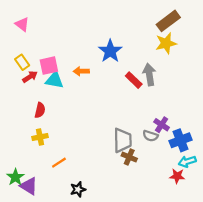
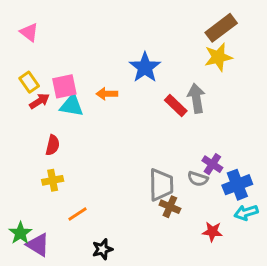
red star: (177, 176) -> (212, 232), moved

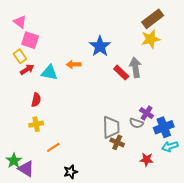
pink square: (64, 86) -> (30, 40), moved, turned 30

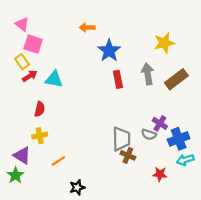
brown rectangle: (153, 19) -> (176, 79), moved
orange arrow: (74, 64) -> (87, 28), moved
red rectangle: (121, 73) -> (118, 79), moved, turned 35
purple triangle: (26, 169) -> (22, 155), moved

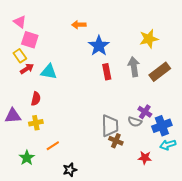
purple triangle: (22, 155) -> (13, 116), moved, turned -36
green star: (15, 175) -> (27, 158), moved

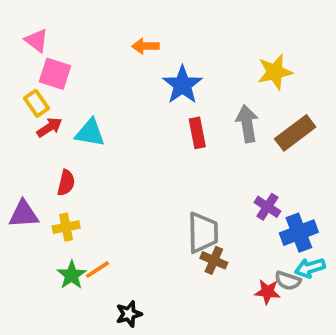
gray semicircle: (135, 122) -> (288, 281), moved
green star: (27, 158) -> (72, 275), moved

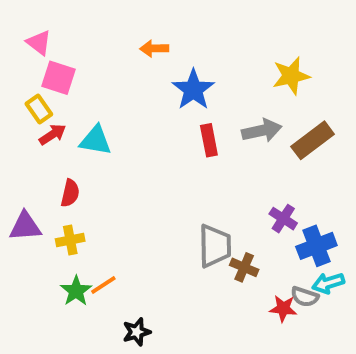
gray arrow: (247, 124) -> (262, 131), turned 87
brown cross: (214, 260) -> (244, 267), moved

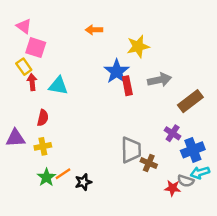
yellow star: (291, 76) -> (138, 46), moved
blue star: (193, 90) -> (117, 71), moved
red arrow: (53, 134) -> (32, 82), turned -63
brown rectangle: (313, 140) -> (190, 101), moved
black star: (137, 332) -> (83, 182), moved

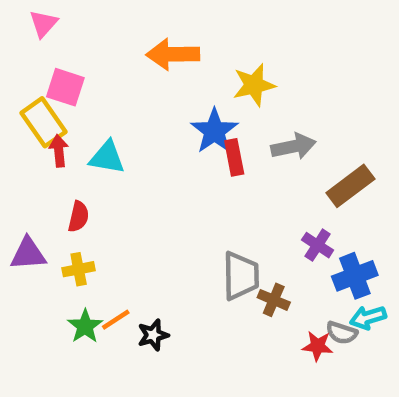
pink triangle: (24, 26) -> (43, 24), moved, turned 35
orange arrow: (94, 30) -> (173, 54), size x1.6
yellow rectangle: (24, 67) -> (43, 122), size x1.5

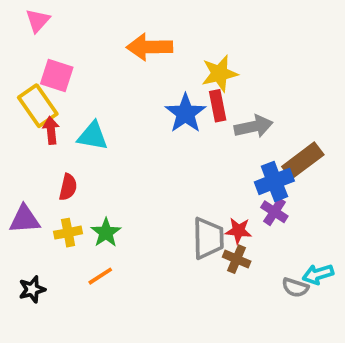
red rectangle: (234, 157) -> (218, 106), moved
blue cross: (355, 276) -> (274, 181), moved
green star: (85, 326) -> (106, 233), moved
black star: (153, 335) -> (32, 289), moved
red star: (318, 346) -> (238, 231), moved

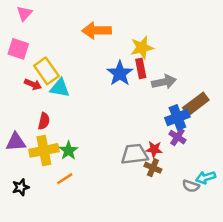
pink square: (57, 75) -> (18, 49), moved
yellow rectangle: (38, 106) -> (46, 71), moved
red arrow: (51, 130) -> (33, 84), turned 119
yellow cross: (68, 233) -> (44, 150), size x1.6
gray trapezoid: (208, 238) -> (135, 154), turned -96

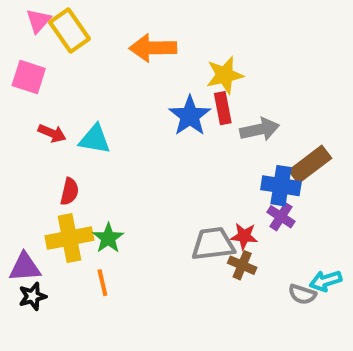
yellow rectangle: (46, 71) -> (69, 30), moved
blue cross: (177, 117) -> (281, 186), turned 30
purple triangle: (16, 142) -> (25, 267), moved
orange line: (65, 179) -> (102, 283), turned -70

